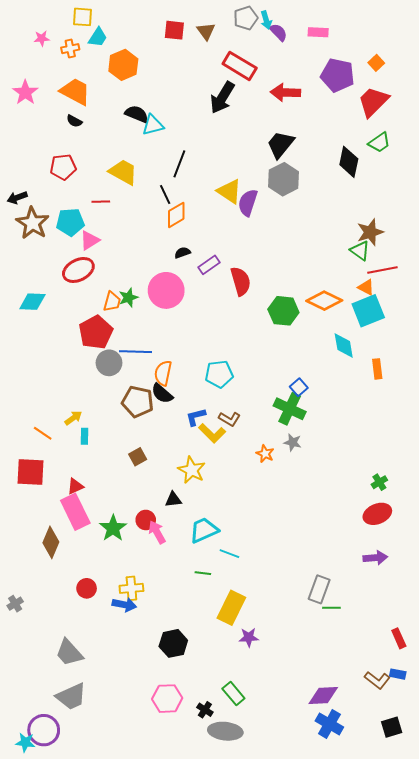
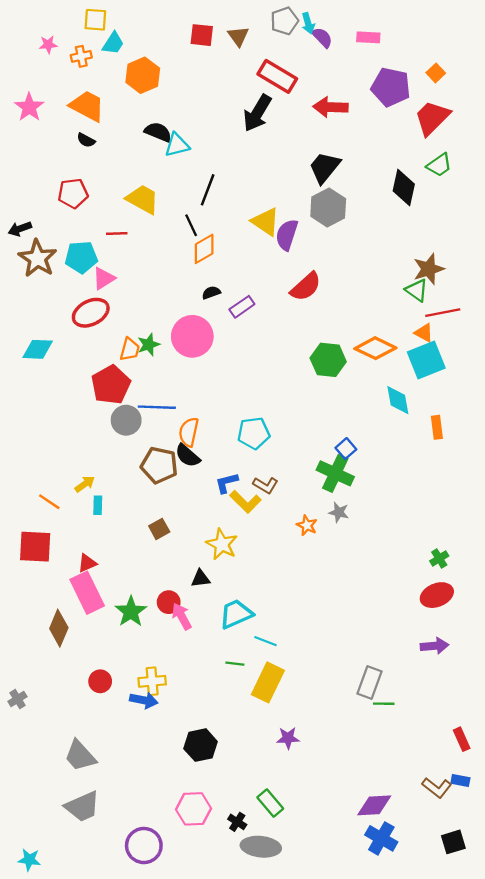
red semicircle: (241, 281) -> (306, 287), moved, turned 64
yellow rectangle: (231, 608) -> (268, 682), moved
purple circle: (44, 730) -> (144, 846), moved

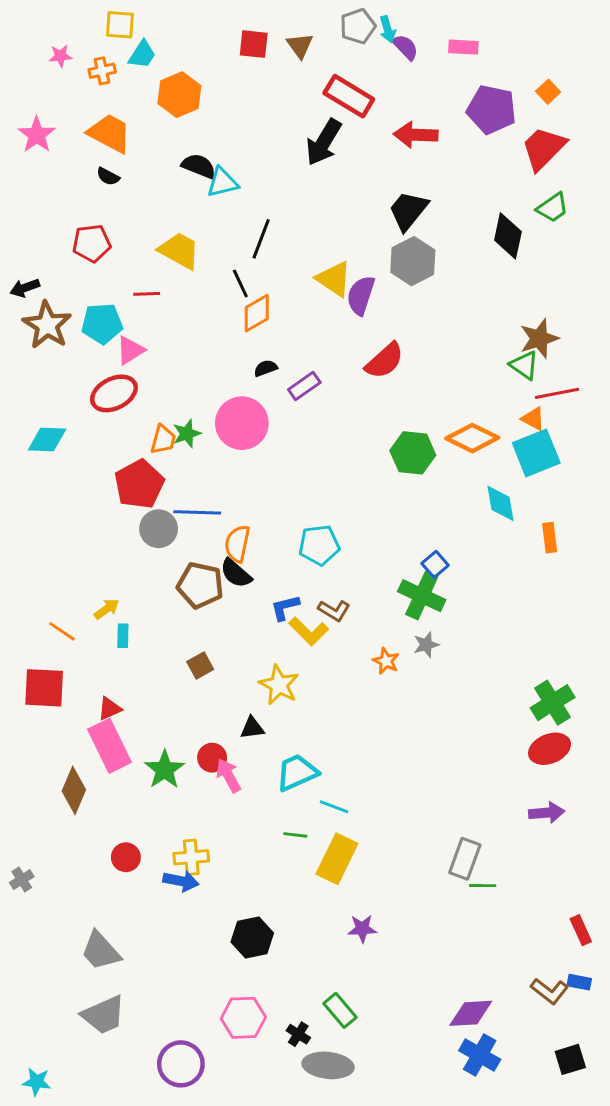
gray star: (339, 512) -> (426, 645), turned -30
green cross: (439, 558) -> (553, 703), size x1.8

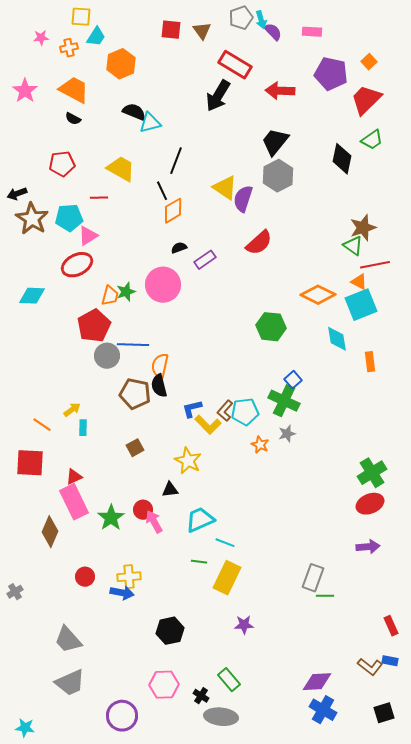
green hexagon: (413, 453) -> (271, 327), moved
cyan pentagon: (319, 545) -> (245, 412), moved
black semicircle: (236, 573) -> (159, 386), turned 35
brown L-shape: (334, 610) -> (225, 411), turned 100

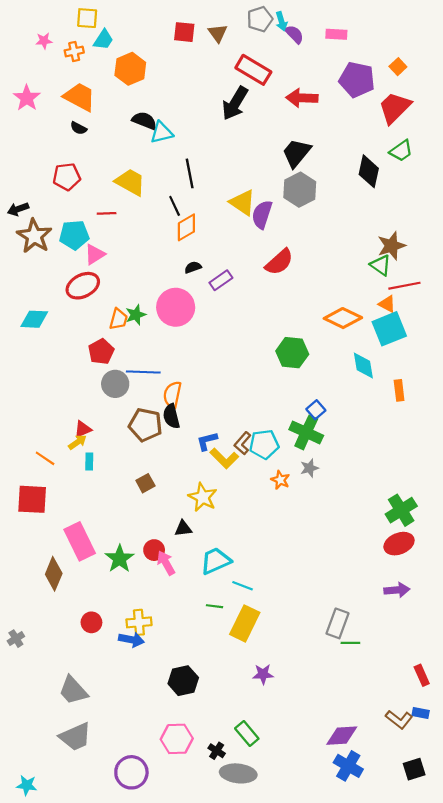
black line: (176, 161) -> (190, 173), turned -32
red pentagon: (94, 326) -> (101, 352), size x0.7
red triangle: (74, 477) -> (83, 429), moved

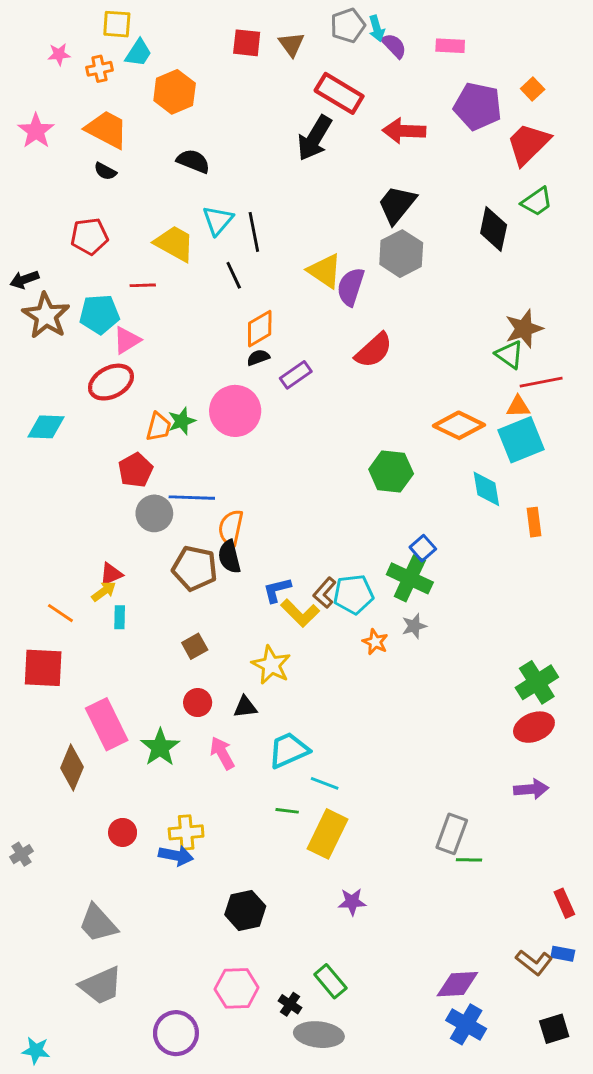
cyan triangle: (162, 132) -> (218, 220), moved, turned -35
orange diamond: (186, 227) -> (260, 329), moved
orange triangle: (387, 304) -> (518, 407), turned -30
red circle: (154, 550) -> (198, 703), moved

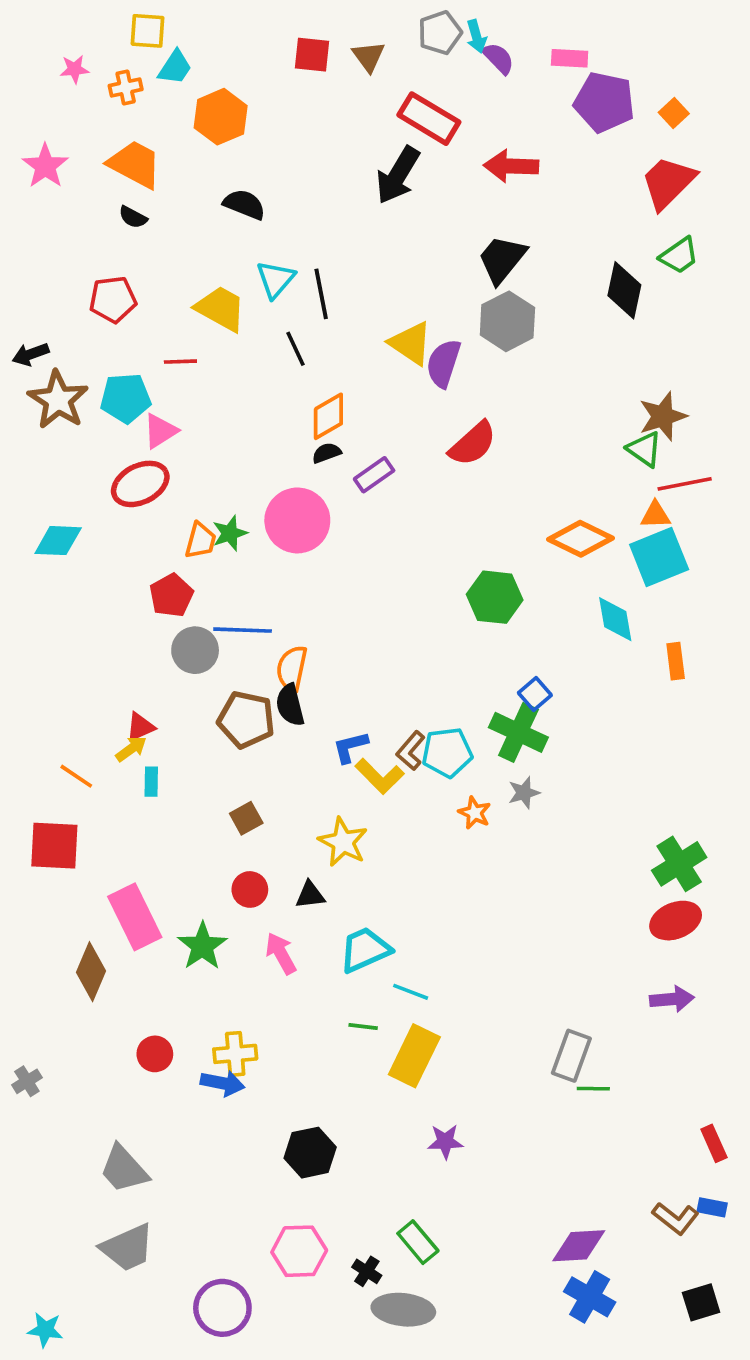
purple pentagon: (478, 106) -> (604, 102), moved

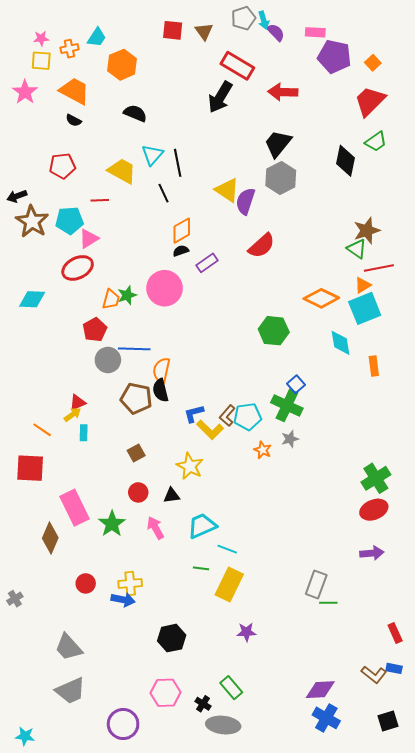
yellow square: (148, 31) -> (41, 61), moved
orange triangle: (655, 515) -> (363, 285), turned -30

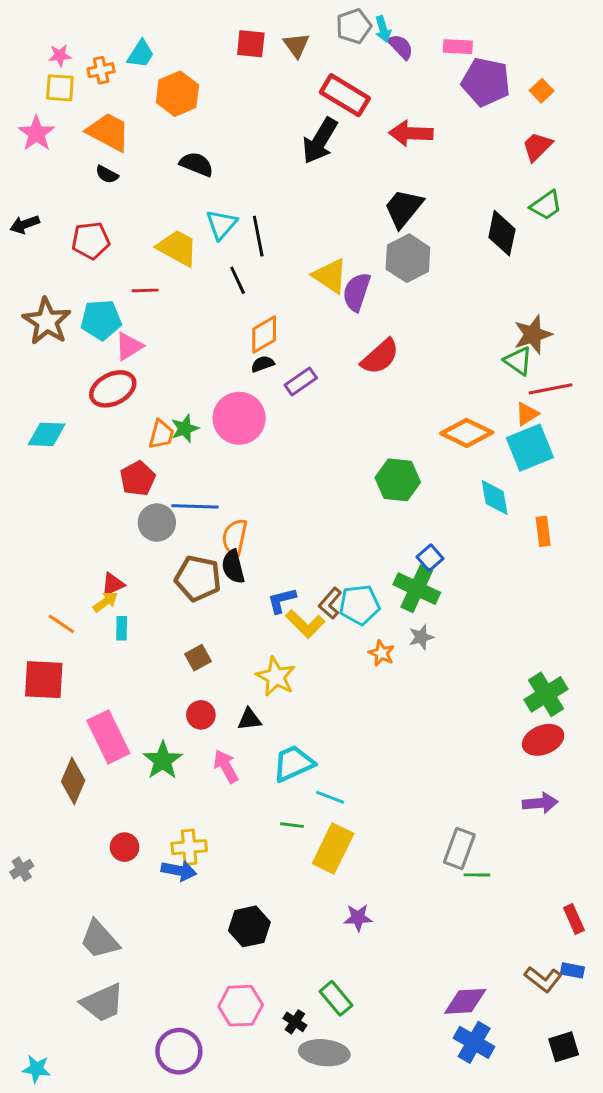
red trapezoid: (370, 101) -> (537, 147), size x0.7
black arrow: (17, 196) -> (25, 224), moved

